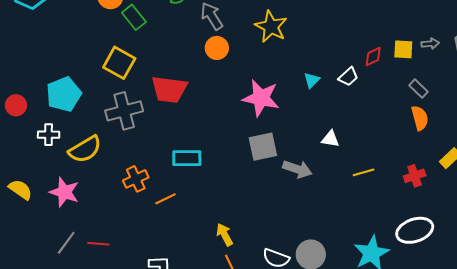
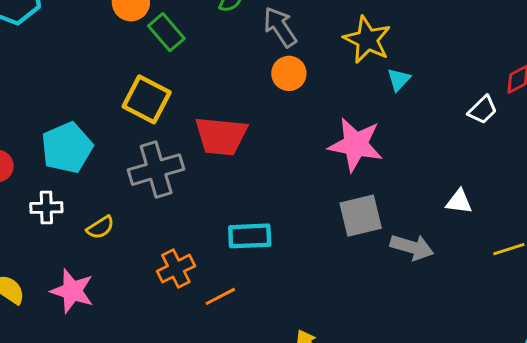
cyan triangle: (312, 80) -> (399, 80), moved
yellow semicircle: (85, 149) -> (100, 227), size x0.6

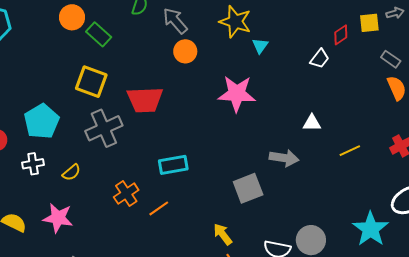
gray square: (361, 216) -> (248, 188), moved

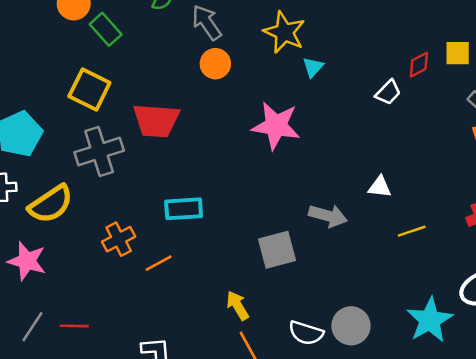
white triangle: (312, 123) -> (380, 187), moved
yellow line: (350, 151) -> (412, 231), moved
yellow semicircle: (71, 172) -> (51, 204), size x1.8

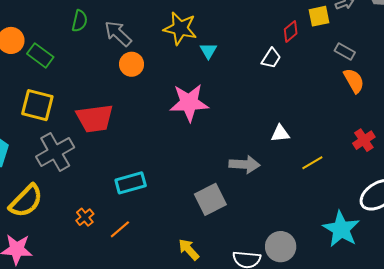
orange cross: (119, 239) -> (85, 217), size x0.7

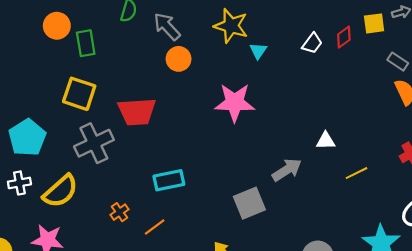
green rectangle: (40, 55) -> (86, 43), turned 40
white trapezoid: (271, 58) -> (312, 43), moved
gray arrow: (244, 164) -> (287, 170), turned -40

